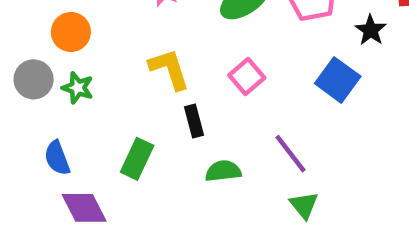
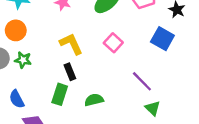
black rectangle: (194, 121) -> (70, 72), moved
green semicircle: (223, 171) -> (94, 100), moved

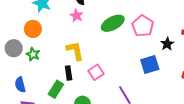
blue square: (162, 39) -> (150, 64), turned 30
pink square: (113, 43) -> (96, 72), moved

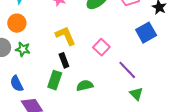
pink square: (96, 72) -> (101, 47), moved

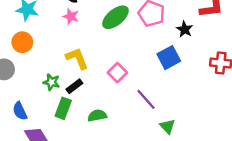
green star: (23, 49) -> (51, 82), moved
black rectangle: (64, 60) -> (74, 86), turned 72
green triangle: (136, 94) -> (167, 126), moved

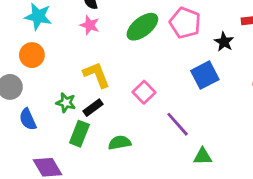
blue semicircle: (20, 111) -> (28, 119), moved
green triangle: (167, 126) -> (203, 156), turned -49

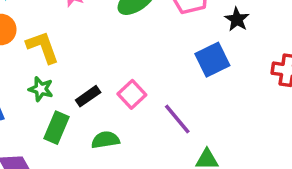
yellow L-shape: (97, 75) -> (43, 47), moved
pink square: (144, 92) -> (132, 94), moved
black rectangle: (93, 108) -> (88, 96), moved

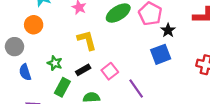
black star: (237, 19) -> (168, 30), moved
yellow L-shape: (43, 47) -> (87, 40), moved

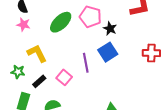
green star: (55, 63) -> (18, 72), moved
purple line: (136, 89) -> (86, 63), moved, turned 36

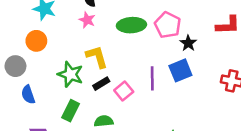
green ellipse: (61, 22) -> (131, 25), turned 30
green star: (18, 72) -> (70, 74), size x1.5
black rectangle: (39, 81) -> (101, 84), moved

